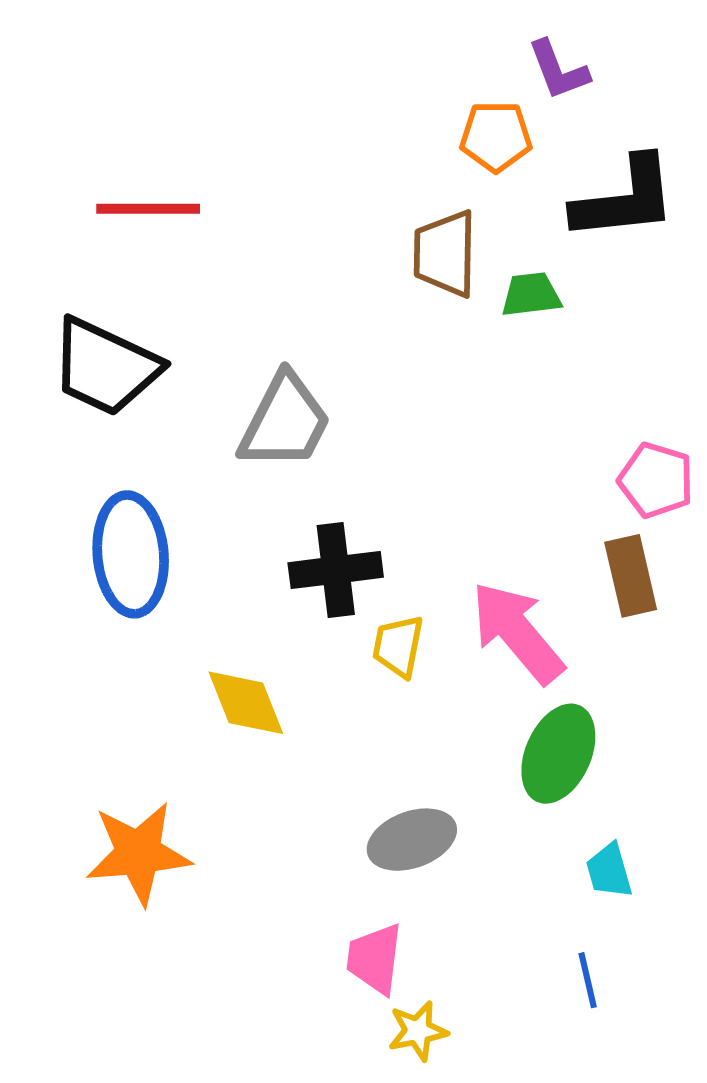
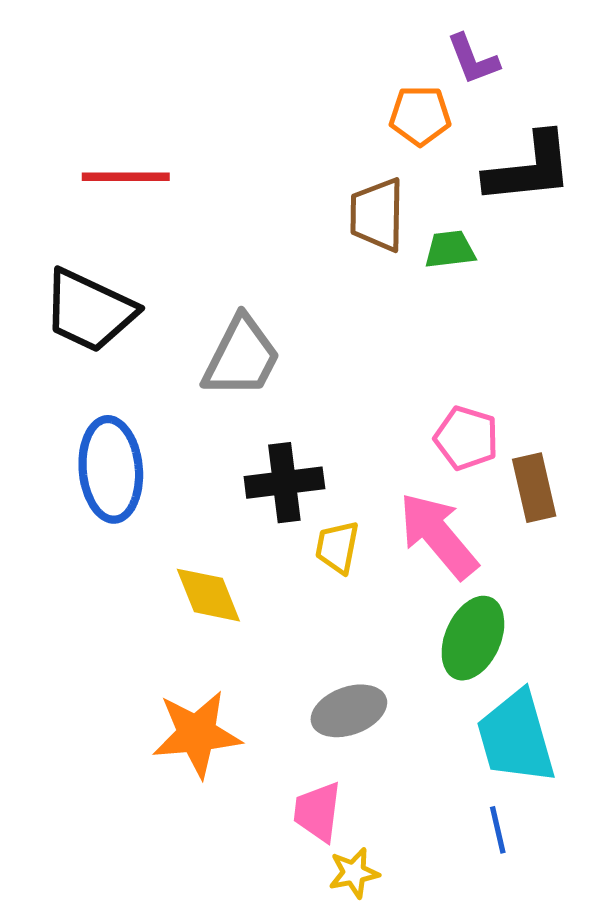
pink pentagon: (656, 480) -> (466, 438), moved
orange star: (138, 853) -> (197, 734), moved
cyan trapezoid: (609, 871) -> (516, 737), size x2.0

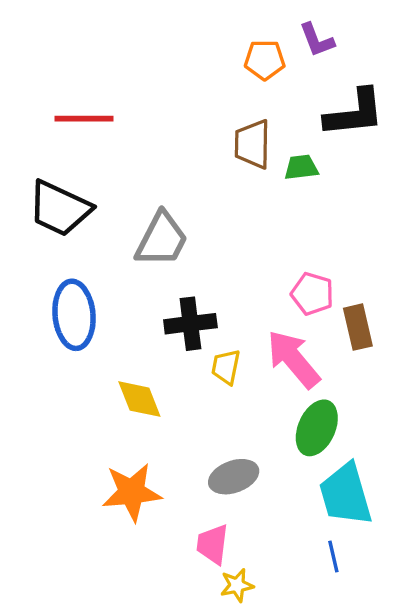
orange pentagon: (420, 116) -> (265, 60), moved

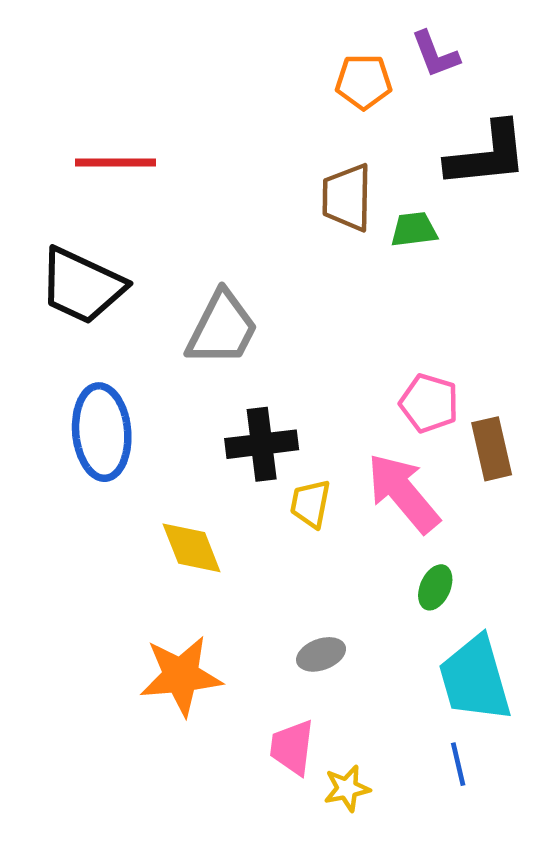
green ellipse: (317, 428) -> (435, 587), size x0.6
gray ellipse: (234, 477) -> (321, 654), size x0.7
yellow star: (237, 585) -> (347, 788), moved

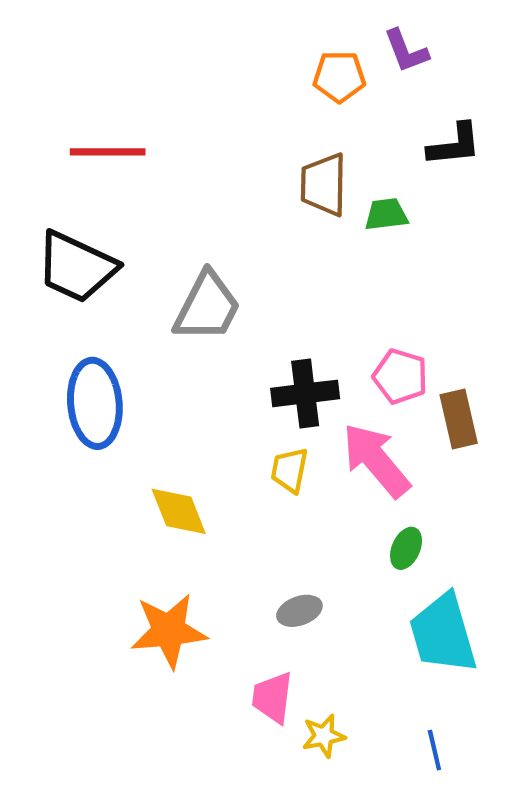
black L-shape: (487, 155) -> (454, 145), size x0.7
black cross: (262, 444) -> (305, 393), moved
blue line: (458, 764) -> (434, 750), moved

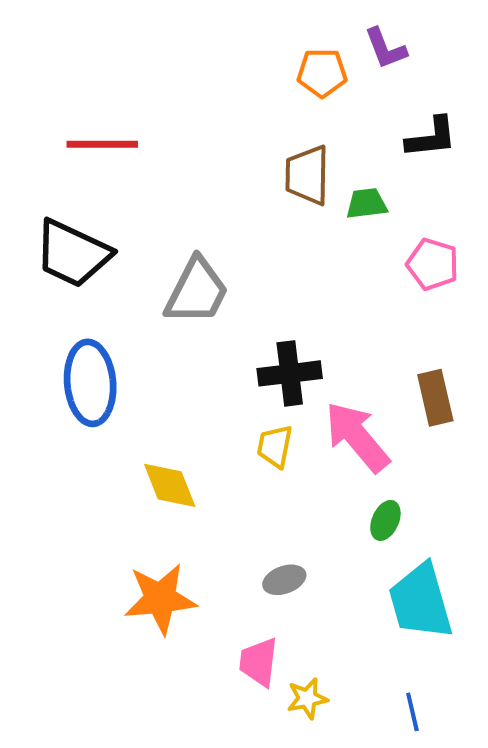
pink pentagon: (400, 376) -> (433, 264), moved

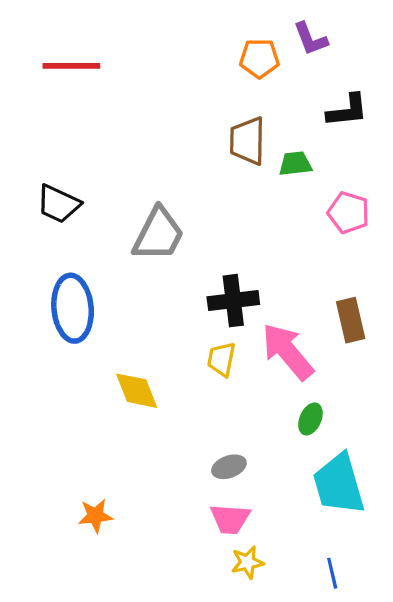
red line: (102, 144) -> (71, 66), moved
black trapezoid: (73, 253) -> (58, 204), size x0.7
orange star: (160, 599) -> (95, 516), moved, size x0.6
pink trapezoid: (259, 662) -> (230, 519), moved, turned -93

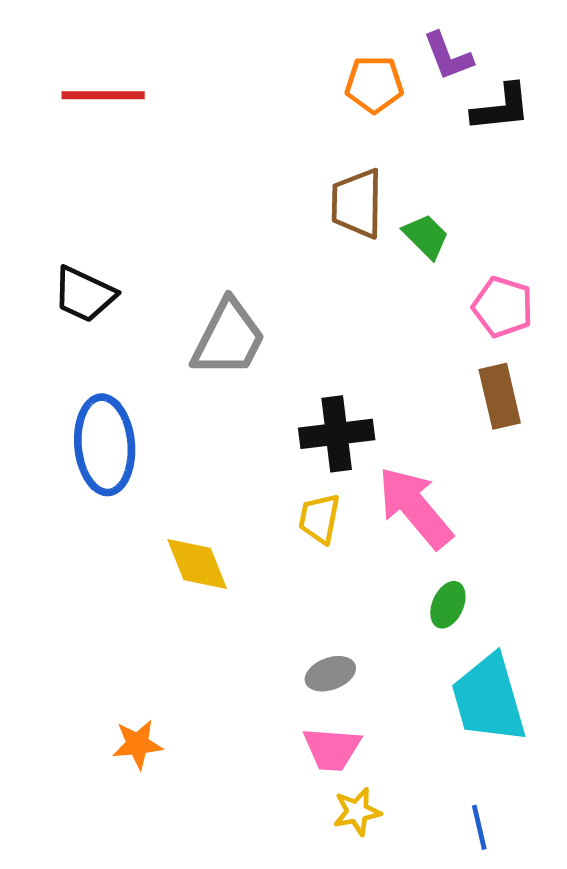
black L-shape: (347, 110) -> (501, 108), moved
green trapezoid: (295, 164) -> (426, 236), turned 52
brown rectangle: (351, 320) -> (500, 396), moved

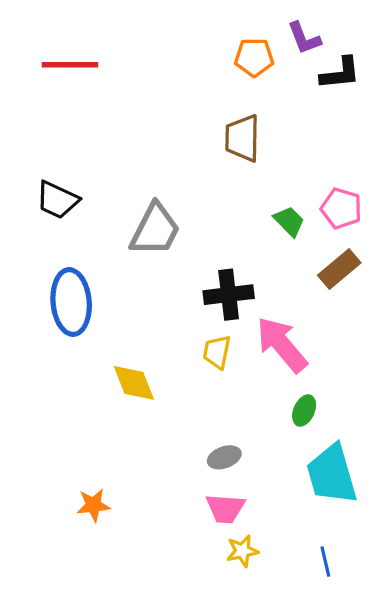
green trapezoid: (426, 236) -> (289, 221), moved
brown rectangle: (500, 396) -> (339, 269), turned 63

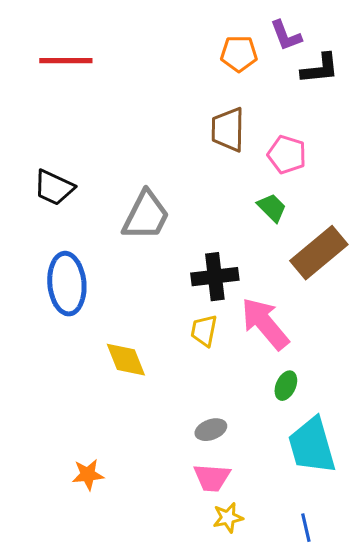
pink pentagon: (341, 208) -> (287, 155), moved
brown rectangle: (339, 269) -> (319, 253), size x1.4

